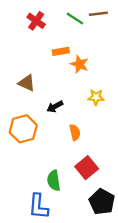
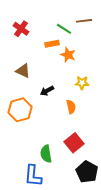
brown line: (98, 14) -> (84, 21), moved
green line: (75, 18) -> (64, 29), moved
red cross: (36, 21) -> (21, 29), moved
orange semicircle: (75, 132) -> (71, 107), moved

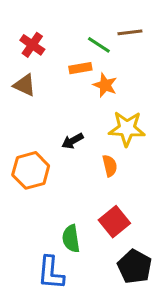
brown triangle: (23, 71) -> (25, 85), moved
yellow star: (82, 83) -> (127, 129), size x1.6

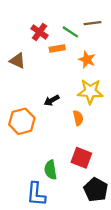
red cross: (32, 45) -> (40, 32), moved
orange star: (105, 85) -> (87, 60), moved
red square: (114, 222) -> (81, 158), turned -30

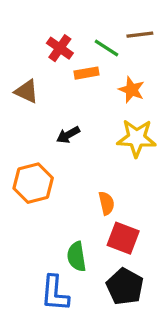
black arrow: (52, 100) -> (68, 135), moved
orange semicircle: (78, 118) -> (107, 203), moved
black pentagon: (96, 190) -> (125, 287), moved

